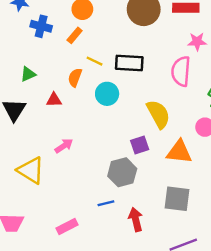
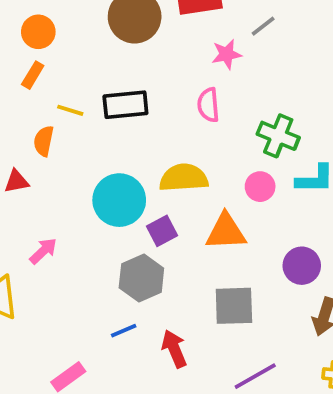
pink semicircle: (181, 71) -> (208, 105), size x0.7
cyan circle: (107, 94) -> (119, 200), moved, size x1.4
yellow semicircle: (158, 114) -> (184, 178), turned -56

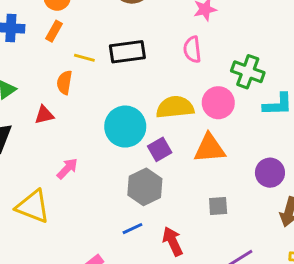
pink circle: (260, 187) -> (218, 103), moved, size x1.4
gray square: (234, 306) -> (218, 206), size x0.6

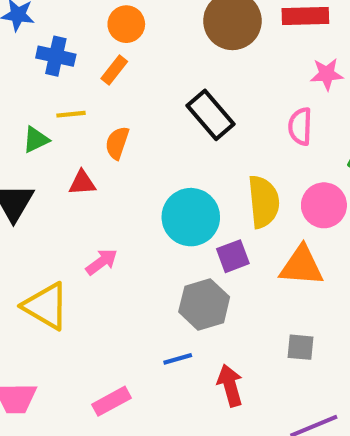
black rectangle: (127, 52) -> (211, 115), turned 48
yellow line: (84, 58) -> (71, 114), moved, turned -30
yellow semicircle: (175, 107) -> (264, 202), turned 81

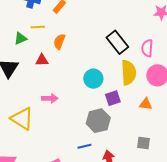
black rectangle: (211, 115) -> (117, 42), moved
pink semicircle: (300, 126) -> (147, 48), moved
cyan circle: (191, 217) -> (93, 79), size x0.7
pink arrow: (102, 262) -> (50, 98), turned 35
orange triangle: (302, 266) -> (146, 104), size x0.6

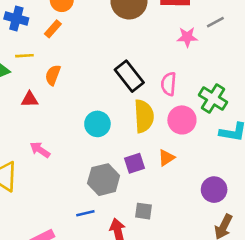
pink arrow: (50, 98) -> (40, 150), turned -147
purple square: (113, 98) -> (134, 163), moved
orange triangle: (146, 104) -> (166, 158), turned -40
gray square: (144, 143) -> (143, 211), moved

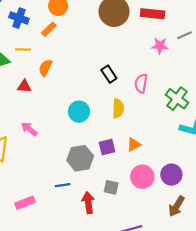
black rectangle: (129, 76) -> (109, 74), size x0.7
yellow semicircle: (144, 116) -> (118, 108), size x0.7
pink circle: (182, 120) -> (142, 177), moved

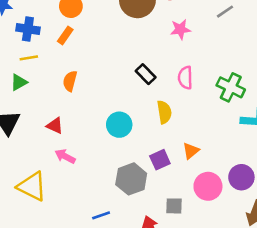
pink star: (160, 46) -> (180, 29), moved
yellow line: (23, 50) -> (29, 58), moved
red triangle: (24, 86) -> (55, 126), moved, turned 32
blue line: (63, 185) -> (101, 215), moved

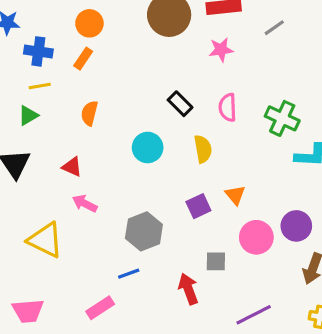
cyan circle: (119, 125) -> (148, 148), moved
orange triangle: (191, 151) -> (235, 195), turned -30
gray hexagon: (131, 179) -> (144, 231), moved

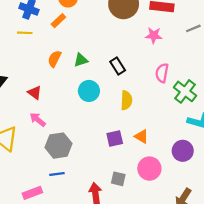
pink semicircle: (228, 107) -> (162, 73), moved
green triangle: (28, 115) -> (81, 60), moved
orange triangle: (235, 195) -> (141, 137), turned -32
purple circle: (296, 226) -> (183, 151), moved
gray hexagon: (144, 231) -> (59, 146), moved

